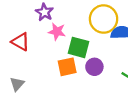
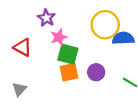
pink star: (57, 32) -> (59, 37), turned -30
green square: (79, 47) -> (68, 54), moved

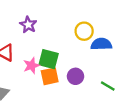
yellow circle: (105, 25) -> (84, 31), size x0.7
pink star: (59, 37) -> (31, 66), moved

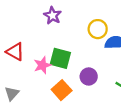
purple star: (28, 25) -> (53, 16), moved
orange square: (50, 76) -> (62, 90), moved, turned -30

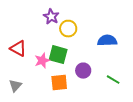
yellow circle: (98, 29) -> (68, 29), moved
orange square: (62, 90) -> (59, 83), turned 36

